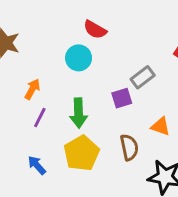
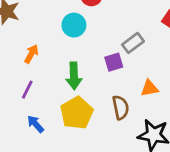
purple line: (40, 117) -> (27, 90), moved
orange triangle: (161, 126) -> (149, 88), turned -30

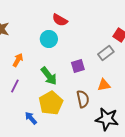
gray rectangle: (133, 43) -> (106, 53), moved
green arrow: (74, 76) -> (49, 76), turned -36
blue arrow: (35, 124) -> (31, 118), moved

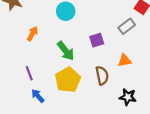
purple line: (15, 86) -> (29, 73), moved, turned -48
blue arrow: (31, 118) -> (38, 96), moved
black star: (107, 119) -> (128, 97), size x0.7

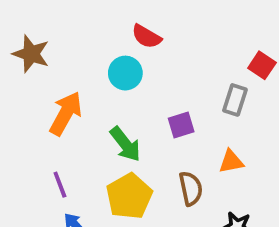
gray rectangle: (127, 26) -> (235, 100), turned -35
orange arrow: (32, 34) -> (66, 113), size x1.6

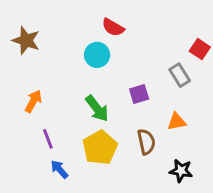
gray rectangle: (235, 100) -> (180, 75), turned -50
orange arrow: (66, 113) -> (33, 101), moved, size x0.7

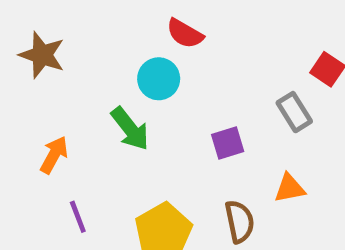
green arrow: (97, 108) -> (130, 129), moved

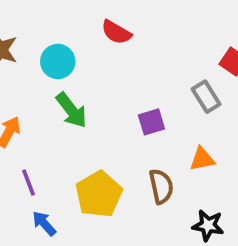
cyan circle: (159, 79) -> (58, 61), moved

